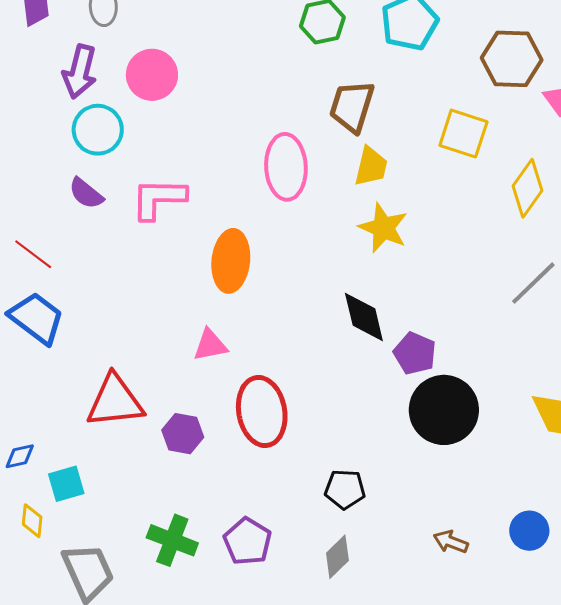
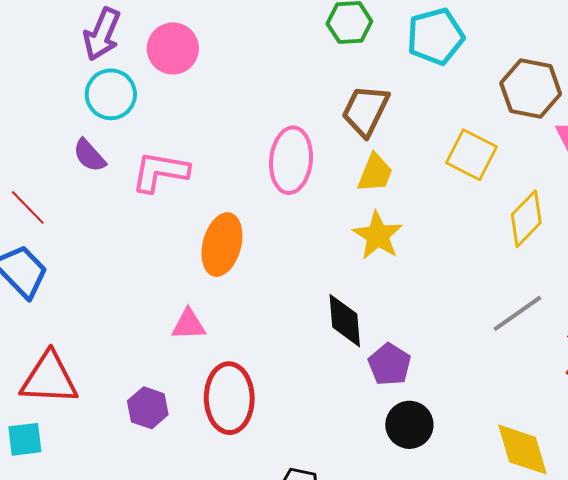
red triangle: (115, 401) -> (49, 379), moved
black circle: (444, 410) -> (409, 425), size x0.7

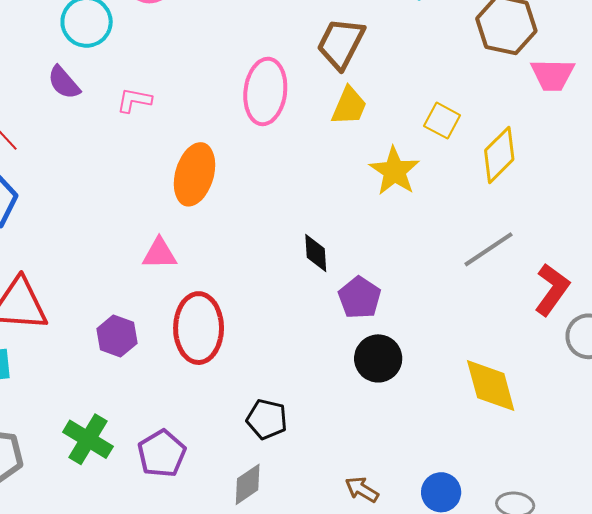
yellow square: (472, 155) -> (442, 121), moved, size x0.7
pink L-shape: (160, 172) -> (134, 100), size x0.6
yellow star: (378, 236) -> (394, 171), moved
black diamond: (345, 321) -> (316, 253), size x0.7

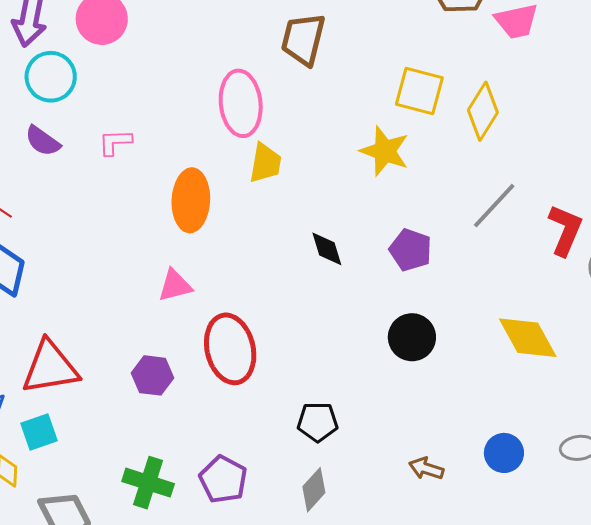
yellow trapezoid: (349, 106) -> (265, 163), moved
yellow square: (442, 121) -> (419, 91), size x1.4
purple pentagon: (360, 298) -> (410, 250), moved

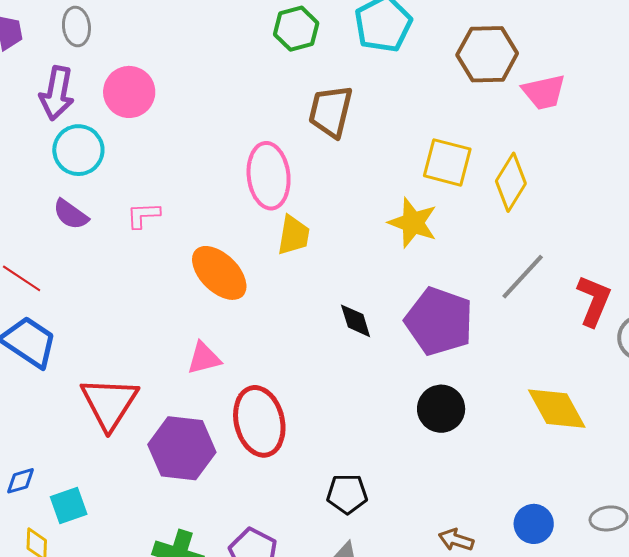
orange ellipse: (191, 200) -> (219, 273), turned -48
purple pentagon: (410, 250) -> (439, 321), size x1.6
red triangle: (50, 367) -> (109, 403), moved, turned -48
purple hexagon: (153, 375) -> (182, 448), size x1.6

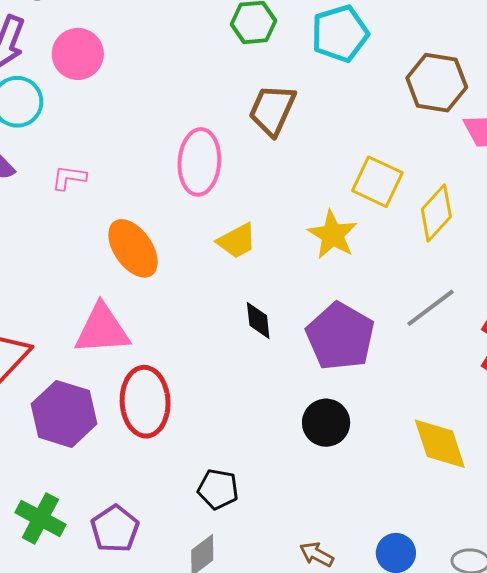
yellow trapezoid: (293, 235) -> (237, 241), moved, turned 42
pink triangle: (204, 358) -> (102, 329), size x1.6

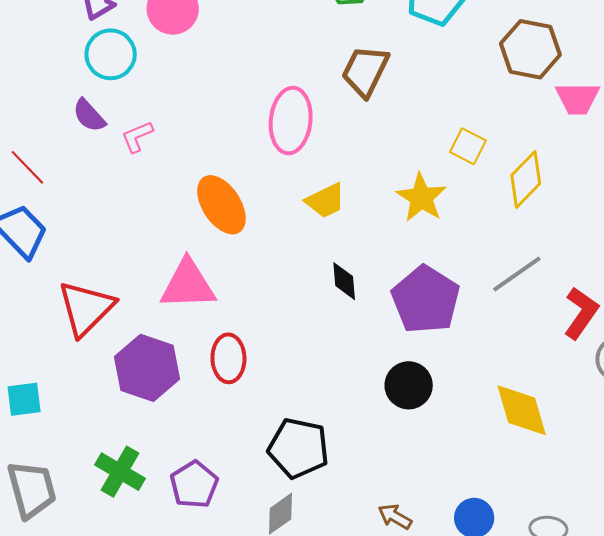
pink L-shape: (69, 178) -> (137, 137), moved, turned -33
yellow square: (377, 182) -> (468, 146), size x0.7
red ellipse: (145, 402) -> (228, 358), size x0.7
black pentagon: (218, 489) -> (298, 448), size x1.5

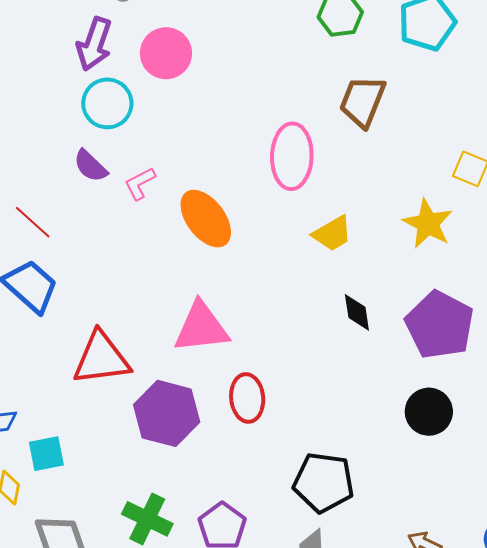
orange ellipse: (221, 205) -> (206, 219), moved
red triangle: (86, 308) -> (101, 358), turned 42

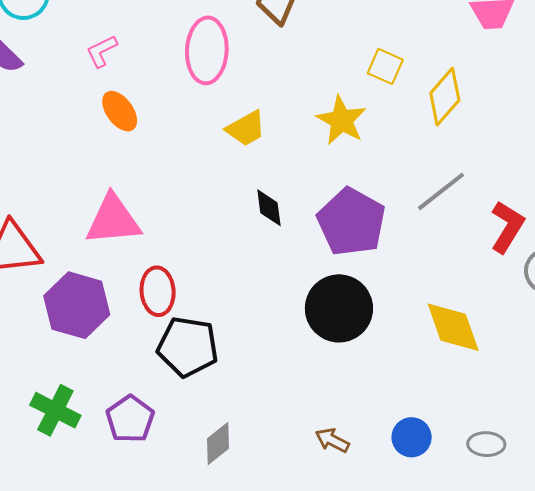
pink L-shape: (140, 183) -> (102, 51), moved
orange ellipse: (206, 219) -> (120, 111), size x0.7
black circle: (429, 412) -> (339, 308), size x1.4
black pentagon: (324, 482) -> (188, 347), moved

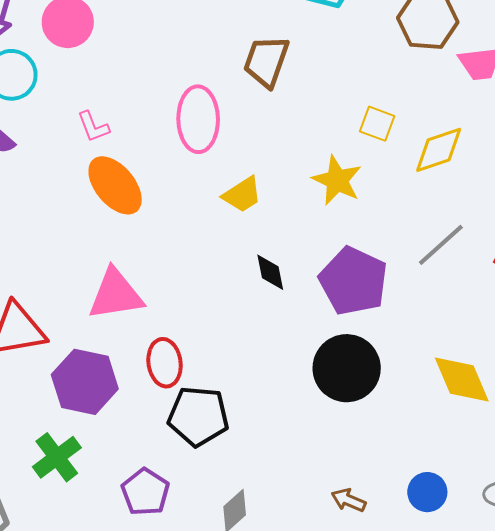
pink L-shape: (102, 51) -> (93, 127), turned -81
yellow diamond: (445, 97) -> (439, 150), turned 34
orange ellipse: (120, 111) -> (115, 185), size x1.5
green cross: (55, 410) -> (57, 457), moved, turned 30

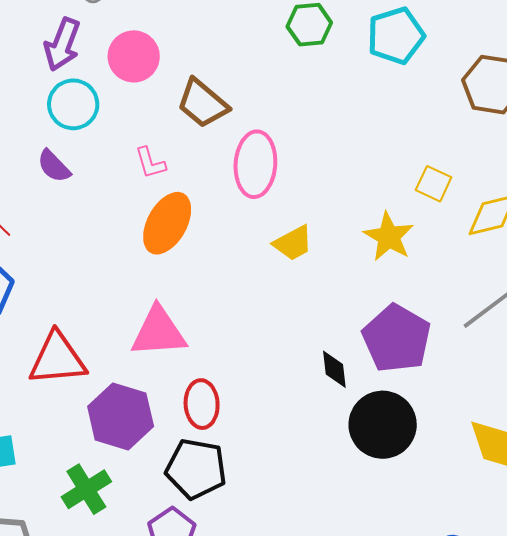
brown trapezoid: (266, 61) -> (203, 103), moved, turned -74
orange ellipse: (115, 185) -> (167, 223), turned 64
black diamond: (270, 272) -> (334, 369), moved
black pentagon: (198, 416) -> (196, 469), moved

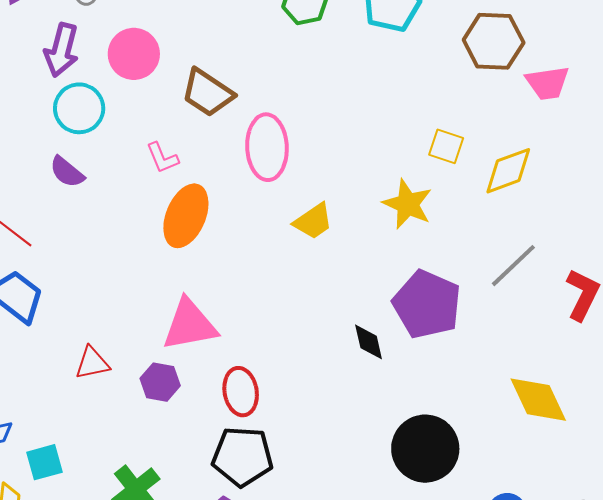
red triangle: (57, 359) -> (92, 363), size x0.6
purple hexagon: (121, 416) -> (160, 382), moved, size x0.6
black circle: (383, 425) -> (425, 449), moved

